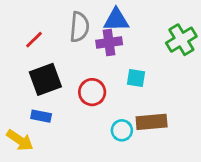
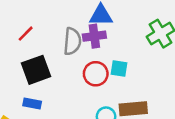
gray semicircle: (79, 27) -> (72, 41), moved
red circle: (92, 92) -> (96, 74), moved

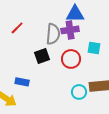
cyan square: (119, 69) -> (94, 48), moved
black square: (36, 70) -> (42, 56), moved, size x0.7

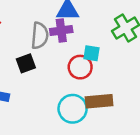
red circle: (71, 59) -> (80, 67), moved
cyan circle: (79, 92) -> (73, 109), size x1.5

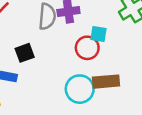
black square: (26, 63) -> (25, 53), moved

